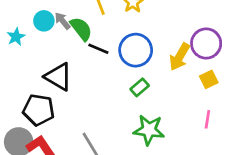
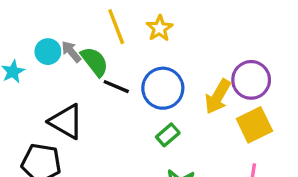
yellow square: (209, 79) -> (254, 125), size x1.5

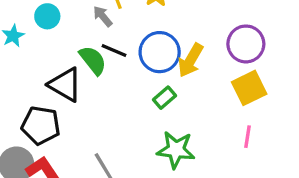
gray arrow: (71, 52) -> (103, 16), moved
green semicircle: (95, 62) -> (93, 60), moved
yellow arrow: (218, 97) -> (191, 60), moved

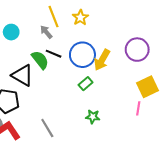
yellow square: (249, 88) -> (147, 87), moved
green star: (176, 150) -> (93, 117), size x0.6

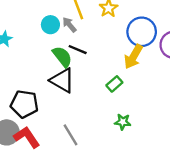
cyan circle: (11, 32) -> (50, 25), moved
blue circle: (82, 55) -> (142, 32), moved
black triangle: (23, 75) -> (62, 80), moved

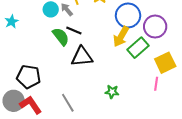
black triangle: (62, 80) -> (82, 57), moved, turned -35
green rectangle: (114, 84) -> (138, 48), moved, size x1.5

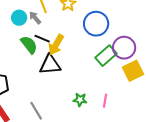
purple circle: (155, 27) -> (124, 48), moved
yellow arrow: (121, 37) -> (56, 45), moved
pink line: (156, 84) -> (105, 101), moved

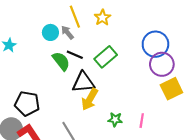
blue circle: (96, 24) -> (155, 44), moved
yellow arrow: (56, 45) -> (90, 99), moved
green rectangle: (106, 56) -> (106, 57), moved

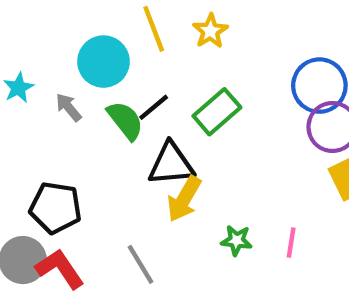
cyan circle: (50, 32) -> (103, 62), size x1.5
gray arrow: (67, 32) -> (69, 107), moved
black line: (75, 55) -> (154, 107), turned -63

